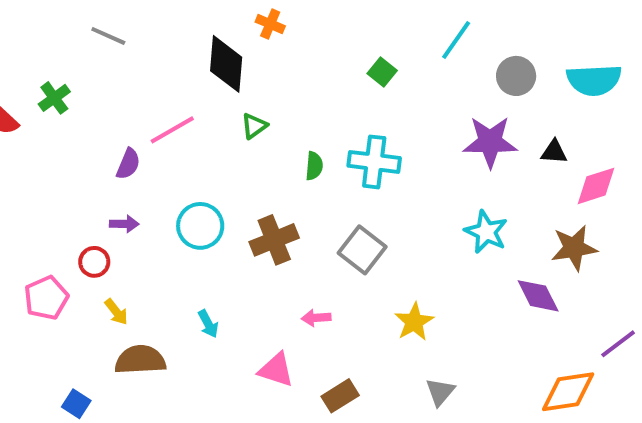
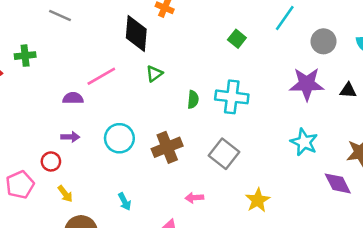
green cross: (54, 98) -> (25, 56), turned 30
purple semicircle: (128, 164) -> (73, 98), turned -114

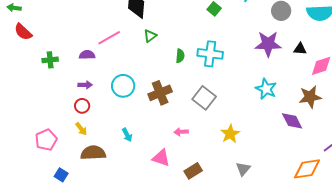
green cross: (25, 56) -> (50, 60), moved
red circle: (51, 161) -> (82, 106), moved
pink pentagon: (20, 185) -> (46, 140), moved

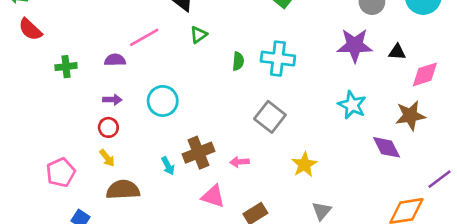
brown cross: (160, 93) -> (198, 153), moved

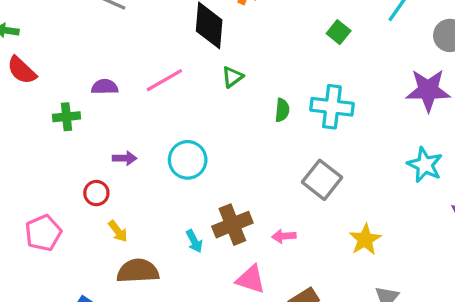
purple semicircle: (115, 60) -> (105, 87), moved
red circle: (108, 127) -> (96, 193), moved
pink pentagon: (61, 172) -> (43, 233), moved

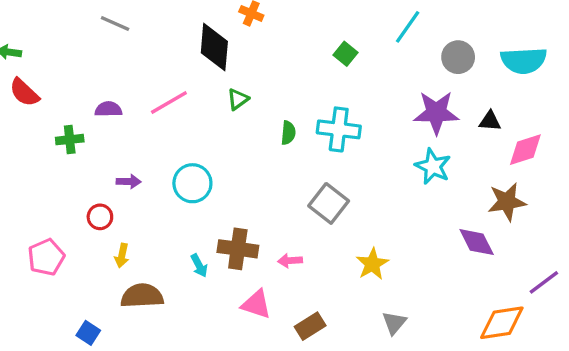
cyan star: (425, 165) -> (433, 166), moved
brown cross: (232, 225) -> (238, 249), turned 30
yellow arrow: (118, 231) -> (122, 256), turned 50

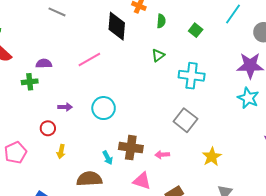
green triangle: (238, 99) -> (158, 55), moved
purple semicircle: (108, 109) -> (44, 64), moved
green semicircle: (288, 133) -> (161, 21), moved
brown semicircle: (142, 296) -> (89, 179), moved

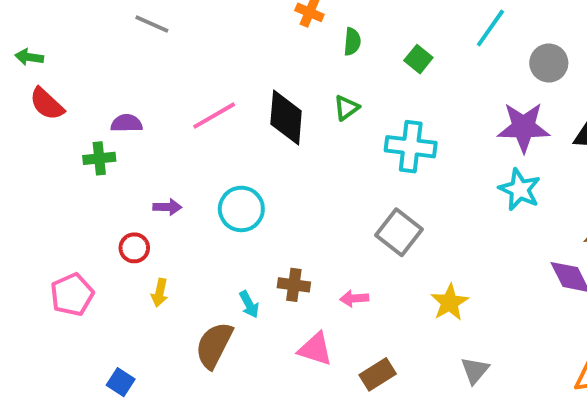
black diamond: (117, 26) -> (286, 117), moved
brown cross: (131, 148) -> (294, 285), size x0.7
brown semicircle: (89, 179) -> (214, 345), turned -60

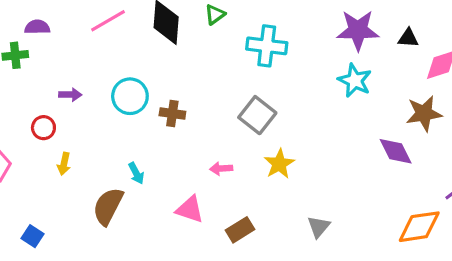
brown cross: (294, 285) -> (172, 114), moved
yellow star: (450, 302) -> (279, 164), moved

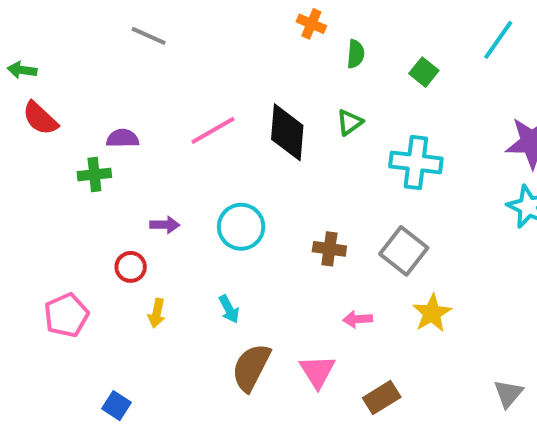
brown cross: (172, 114) -> (329, 249), moved
cyan arrow: (136, 173) -> (229, 309), moved
brown semicircle: (108, 206) -> (251, 367), moved
pink triangle: (190, 209) -> (317, 371), turned 40
gray triangle: (319, 227) -> (508, 393), moved

